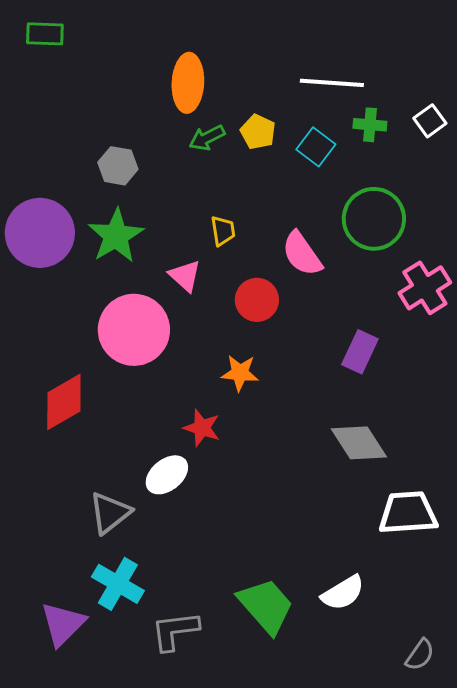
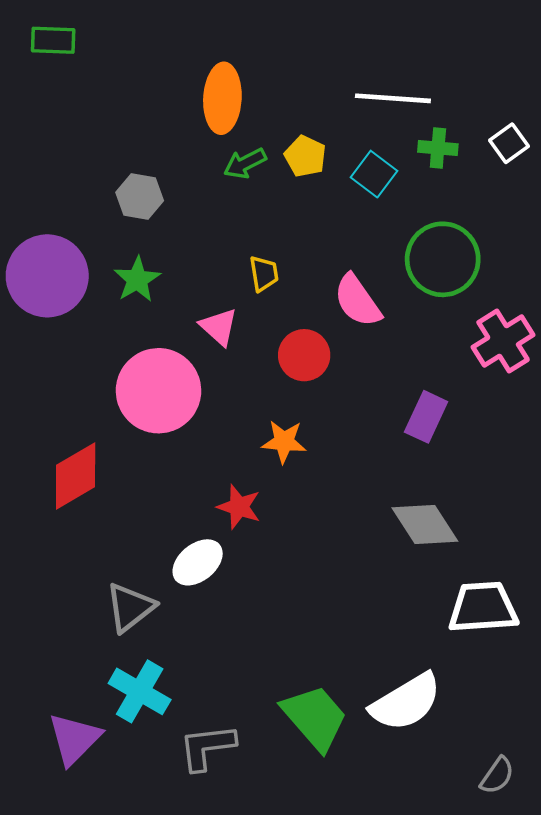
green star: (116, 236) -> (137, 279), size x0.7
white semicircle: (343, 593) -> (406, 702), size x1.4

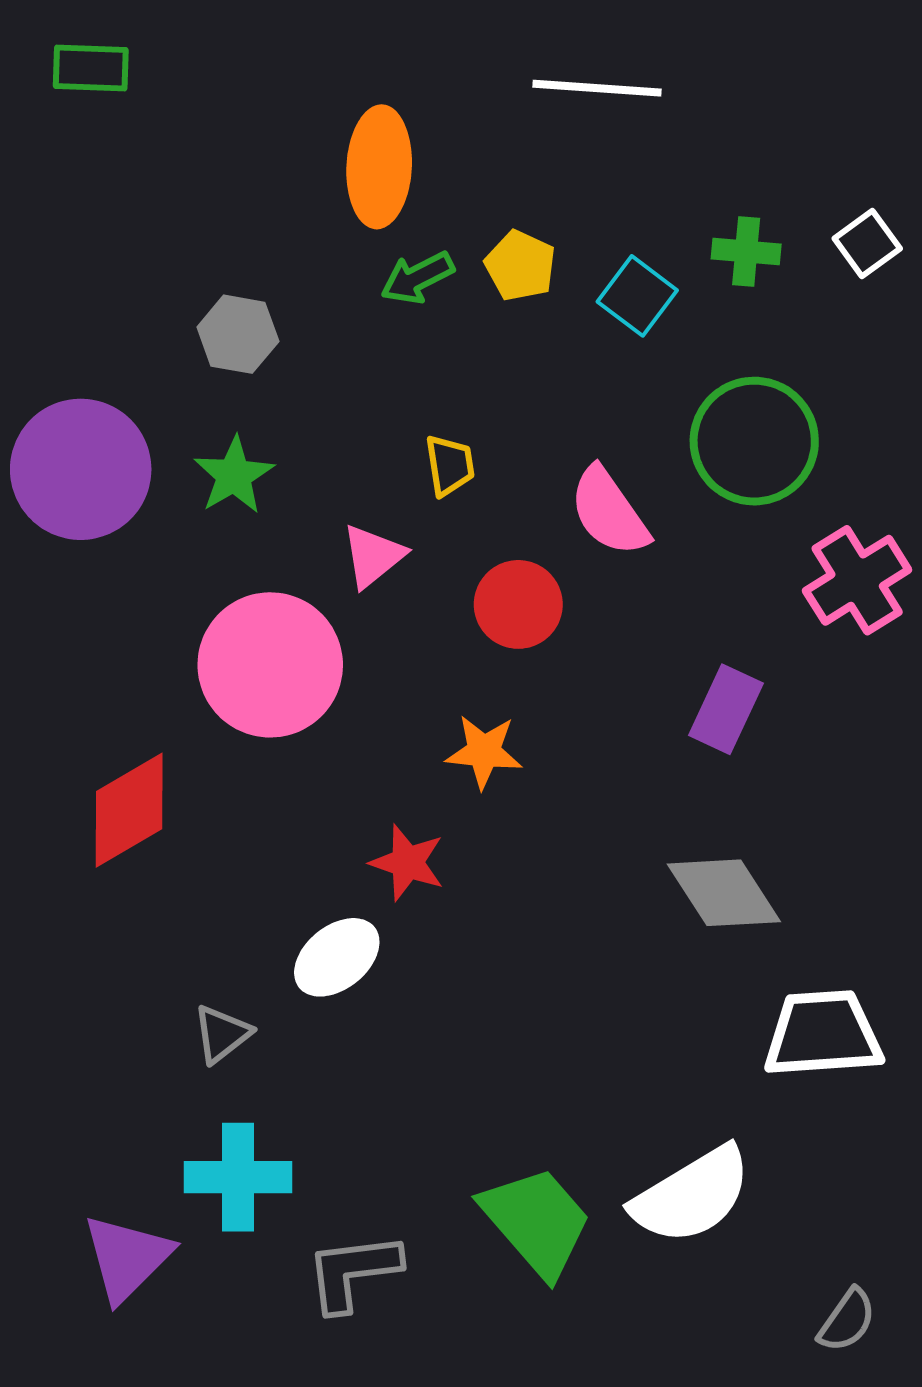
white line: (393, 98) -> (597, 88), moved
pink triangle: (219, 327) -> (373, 556), turned 39
gray triangle: (130, 607) -> (222, 1034), size x0.7
cyan cross: (140, 691) -> (238, 1177), turned -30

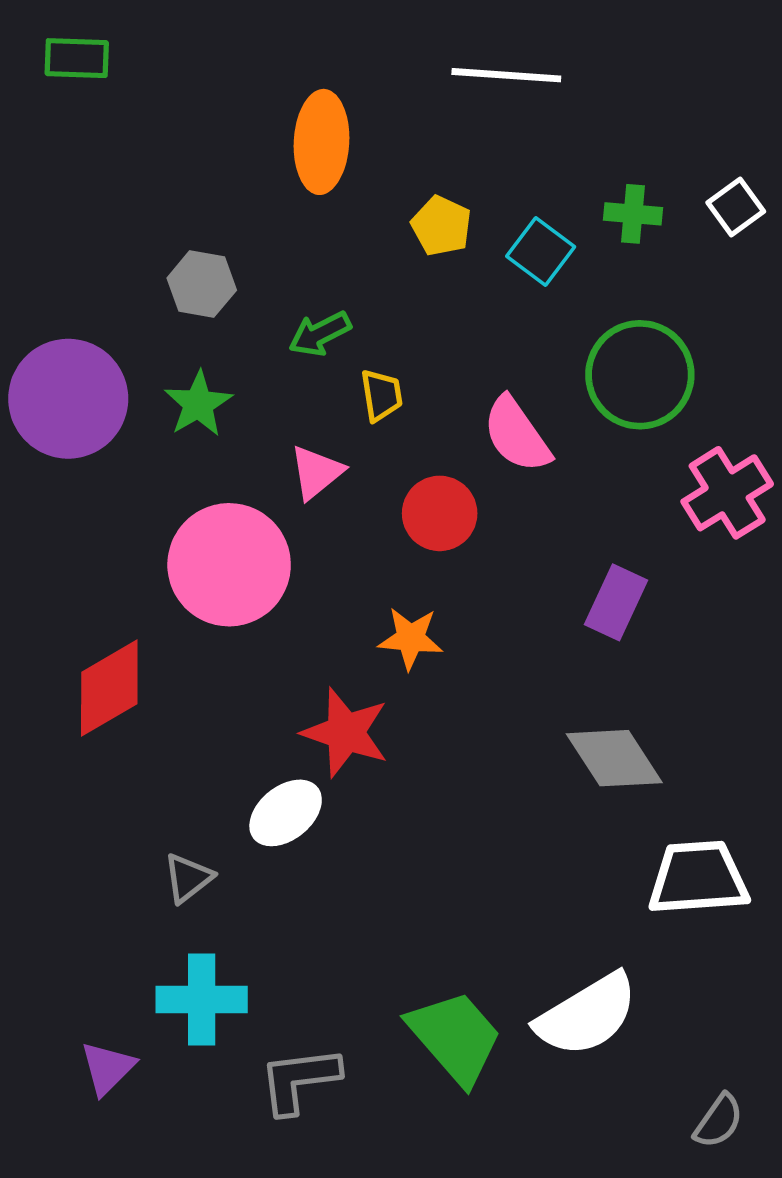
green arrow: (417, 278) -> (320, 334), moved
red star: (407, 863) -> (345, 732), size x1.4
purple triangle: (127, 1258) -> (108, 1068), size x0.7

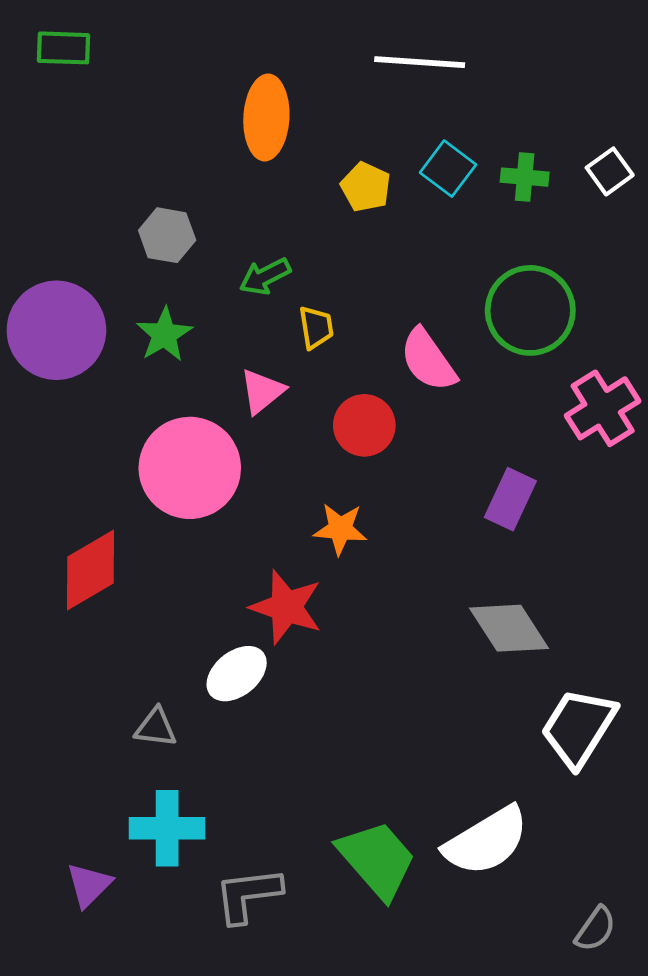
cyan square: (541, 252) -> (448, 169), moved
gray triangle: (188, 878) -> (156, 728), turned 45
white trapezoid: (698, 878) -> (579, 728), turned -54

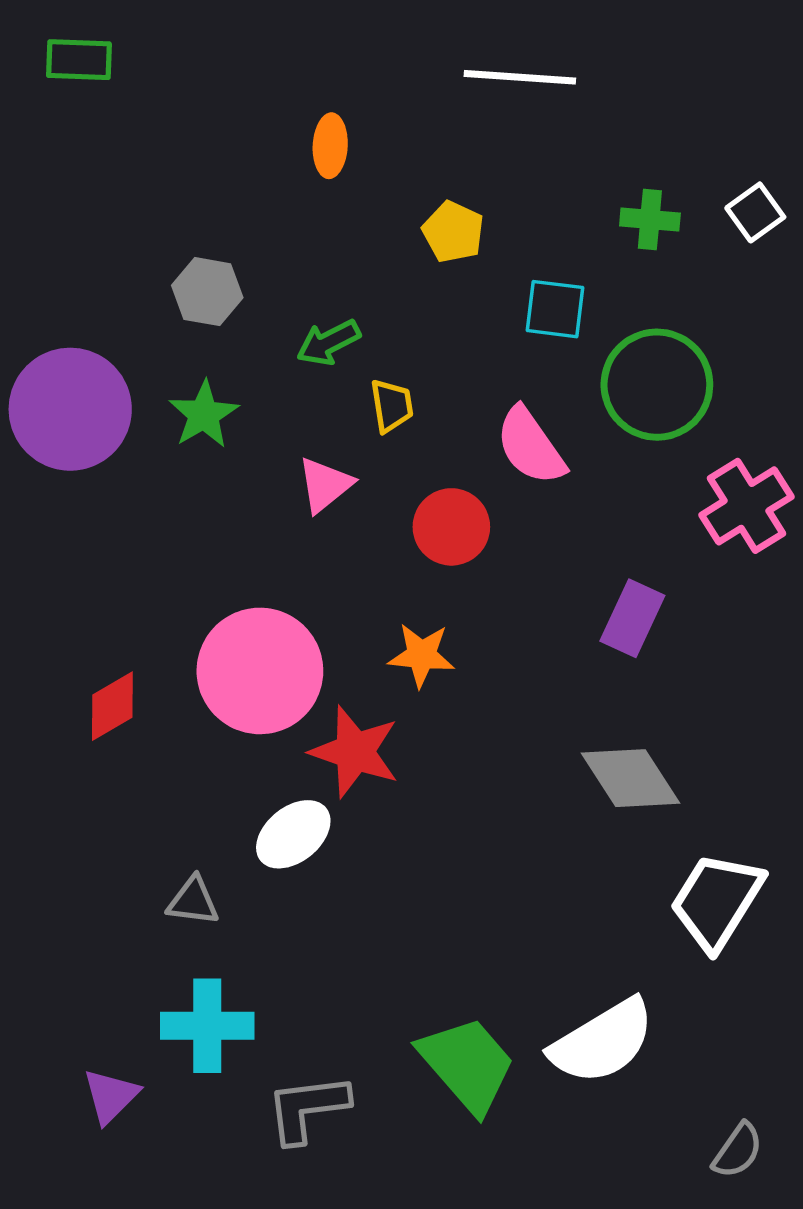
orange ellipse: (266, 117) -> (330, 146), size x0.6
cyan square: (448, 169) -> (555, 309), moved, turned -30
pink circle: (190, 468) -> (260, 671), moved
red diamond: (90, 570) -> (112, 706), size x0.7

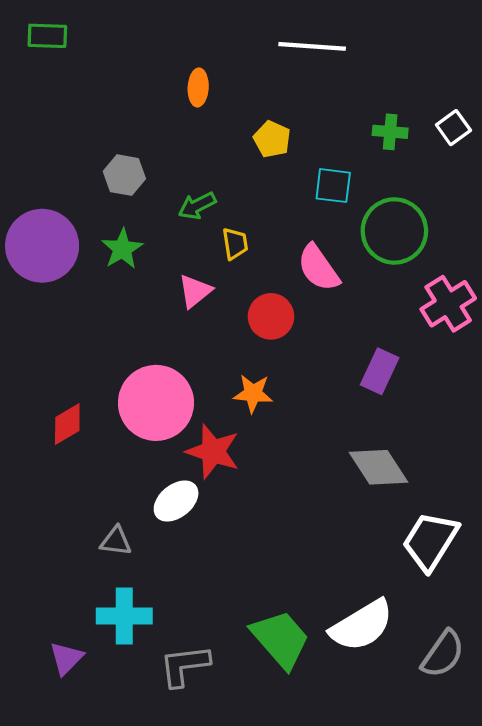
gray semicircle: (738, 1151) -> (443, 654), moved, size x1.4

